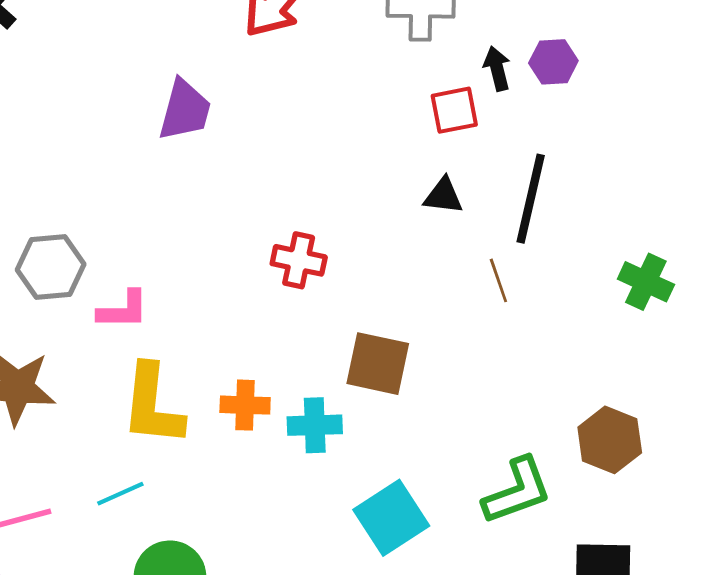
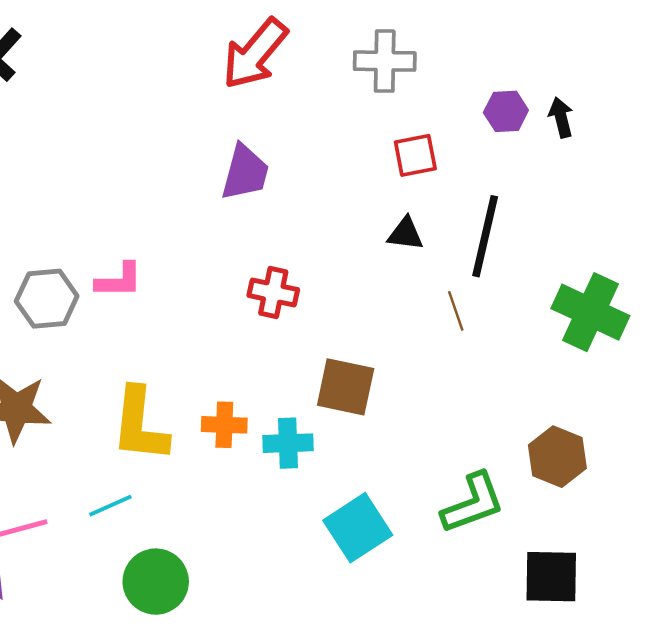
black arrow: (497, 69) -> (561, 117), moved
purple trapezoid: (185, 110) -> (245, 173), moved
green cross: (646, 282) -> (590, 312), size x1.5
pink L-shape: (123, 310) -> (119, 280), moved

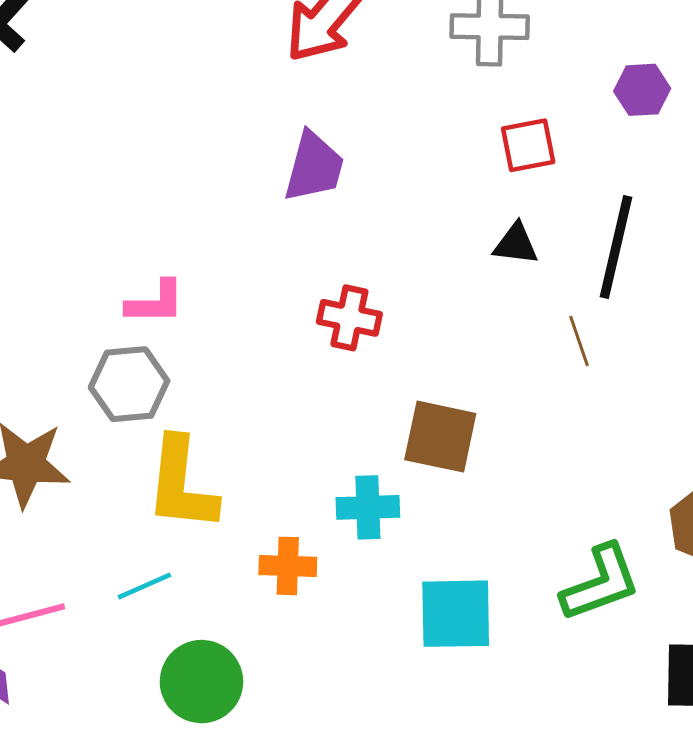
gray hexagon: (47, 299) -> (129, 384), moved
orange cross: (224, 425) -> (288, 566), moved
cyan square: (358, 528) -> (456, 614), turned 32

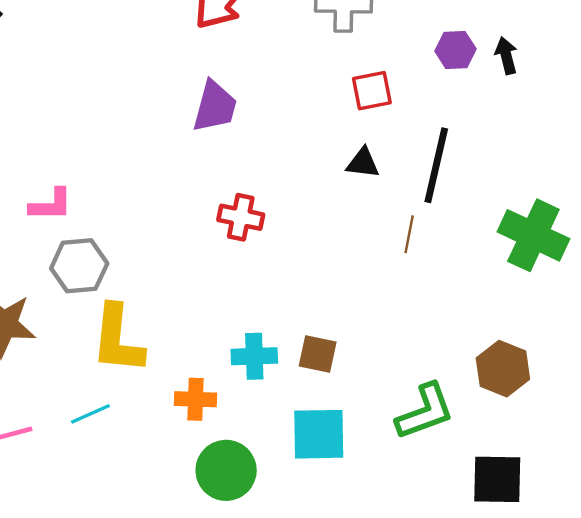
pink L-shape: (155, 302) -> (51, 205), moved
brown line: (579, 341) -> (409, 234), turned 30
brown square: (440, 437) -> (318, 354), moved, size x0.7
green circle: (201, 682) -> (226, 470), moved

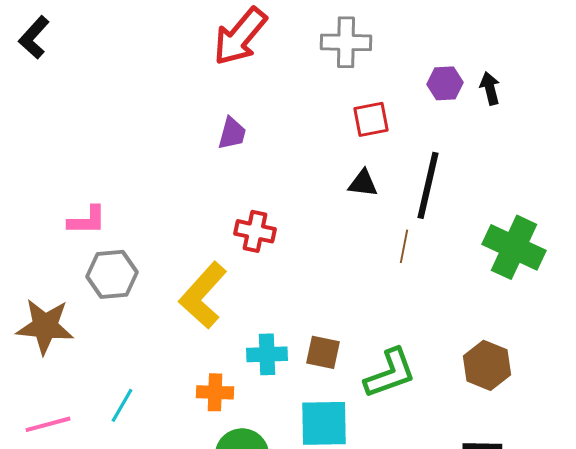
purple trapezoid: (215, 106) -> (232, 133), size x0.7
yellow L-shape: (118, 339) -> (203, 295), moved, turned 36
green L-shape: (425, 412) -> (390, 373), moved
cyan line: (90, 414) -> (122, 405), turned -36

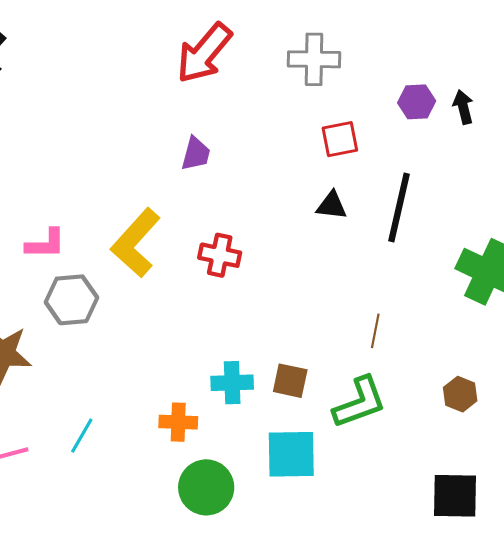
brown line: (404, 246) -> (375, 331), moved
yellow L-shape: (203, 295) -> (136, 243), moved
brown hexagon: (487, 365) -> (460, 394), size x0.7

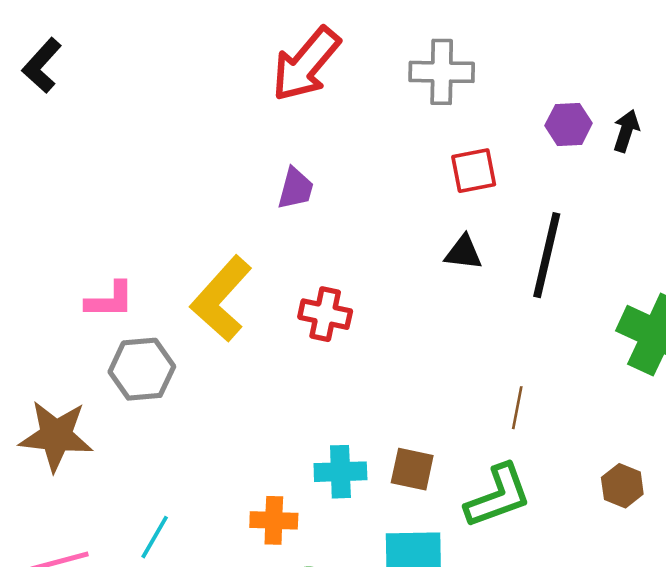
black arrow: (463, 107) -> (626, 131), turned 32

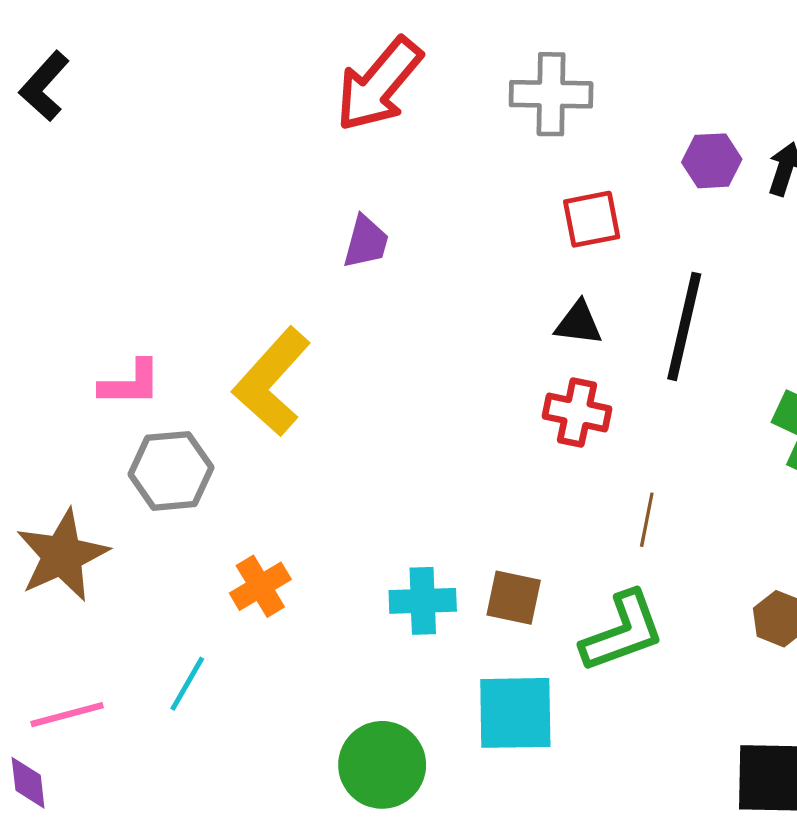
red cross: (325, 314) -> (577, 412), moved
brown star: (56, 436) -> (62, 555), turned -30
orange cross: (274, 520) -> (260, 586), moved, turned -33

